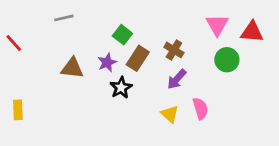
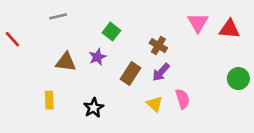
brown rectangle: (138, 58) -> (130, 73), moved
green circle: (227, 60) -> (238, 79), moved
black star: (121, 88) -> (94, 108), moved
yellow rectangle: (18, 110) -> (49, 100), moved

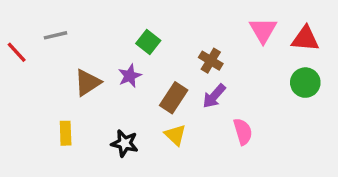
gray line: (58, 16) -> (55, 35), moved
brown triangle: (66, 62) -> (88, 83), turned -40
green circle: (238, 79) -> (305, 83), moved
yellow triangle: (155, 104) -> (175, 135), moved
black star: (94, 108) -> (125, 143), turned -30

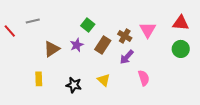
pink triangle: (263, 30) -> (148, 30), moved
brown rectangle: (174, 98) -> (103, 45), moved

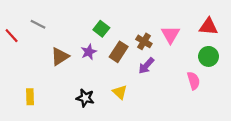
gray line: (33, 21) -> (38, 24), turned 40
pink semicircle: (144, 78) -> (194, 81), moved
yellow rectangle: (39, 79) -> (30, 97), moved

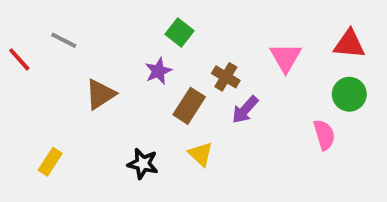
green square: (101, 29) -> (179, 32), moved
brown cross: (144, 41) -> (226, 77), moved
purple star: (89, 52) -> (158, 71), moved
brown rectangle: (119, 52) -> (189, 106), moved
yellow rectangle: (30, 97) -> (50, 162), turned 35

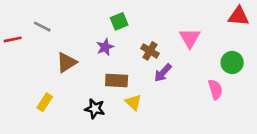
green square: (179, 32) -> (119, 21), turned 30
red triangle: (349, 44) -> (239, 16), moved
red line: (19, 59) -> (13, 39), turned -60
brown rectangle: (189, 106) -> (117, 80), moved, turned 60
yellow rectangle: (50, 162) -> (45, 102), moved

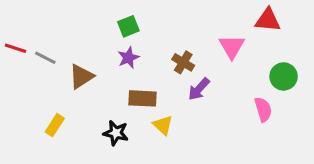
red triangle: (239, 16) -> (268, 20), moved
green square: (119, 21) -> (128, 26), moved
gray line: (42, 27) -> (45, 58), moved
red line: (13, 39) -> (16, 48), turned 30

